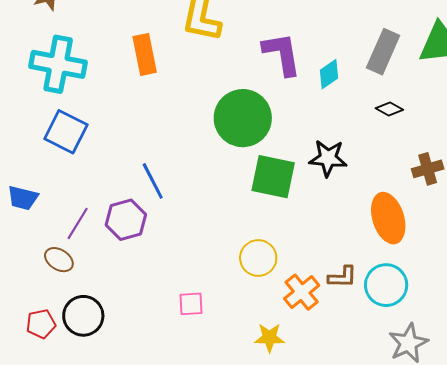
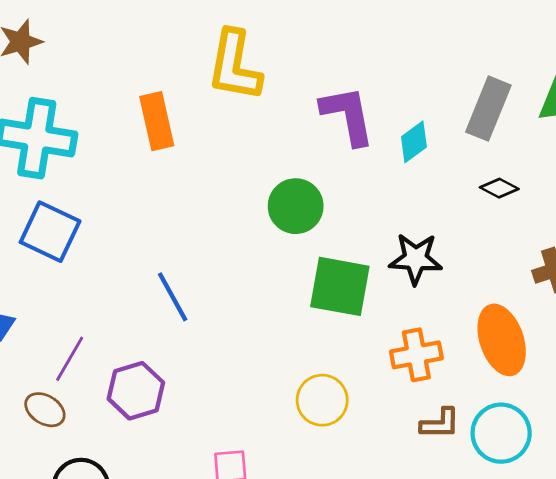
green circle: (243, 118) -> (296, 206), size x0.7
purple hexagon: (126, 220) -> (136, 391), moved
orange cross: (302, 292) -> (416, 355), moved, turned 30

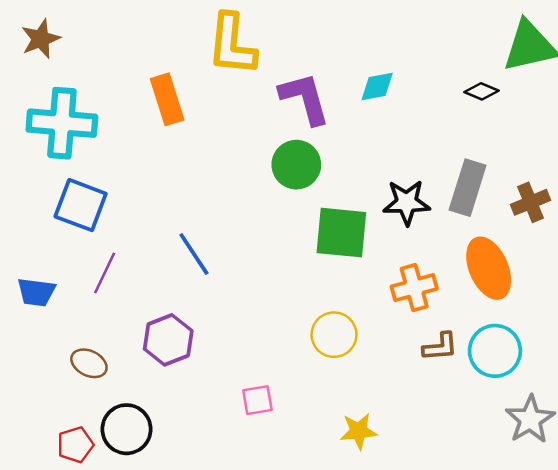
gray rectangle: (488, 109) -> (468, 188), moved
purple L-shape: (348, 115) -> (305, 98), moved
cyan diamond: (414, 142) -> (377, 87), moved, turned 30
black diamond: (499, 188) -> (482, 91), moved
purple line: (70, 359) -> (105, 273), moved

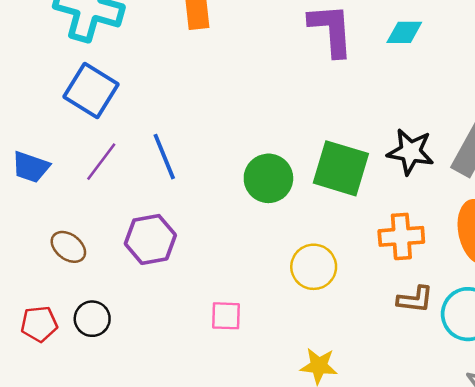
green circle: (296, 165) -> (268, 178), moved
blue line: (194, 254) -> (164, 157), moved
black circle: (127, 429) -> (92, 319), size x0.7

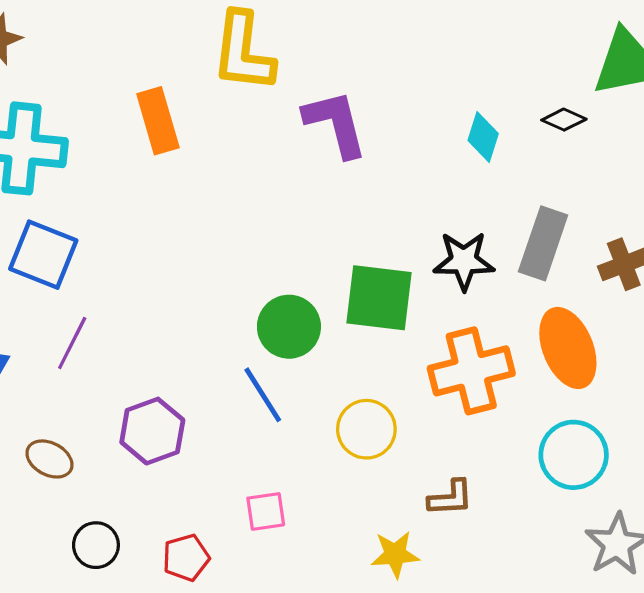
cyan diamond: (404, 32) -> (483, 137), moved, turned -63
blue line: (164, 157) -> (263, 395), moved
orange cross: (401, 236) -> (471, 371), size x1.4
brown L-shape: (415, 299) -> (451, 498), moved
red pentagon: (39, 324) -> (186, 558), moved

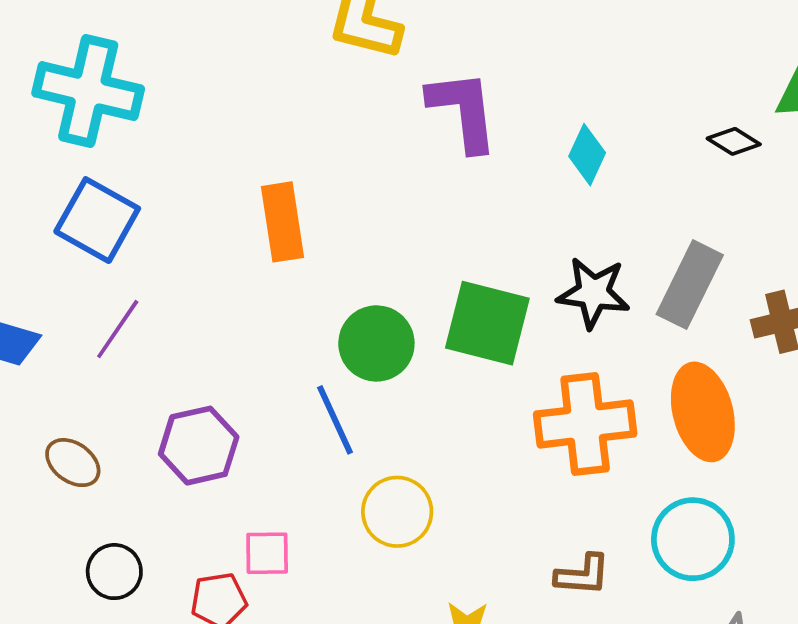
orange rectangle: (158, 121) -> (283, 222), moved
cyan diamond: (483, 137) -> (587, 155), moved
yellow circle: (366, 429) -> (397, 512), moved
brown L-shape: (451, 498) -> (583, 575), moved
pink square: (266, 511) -> (267, 553), moved

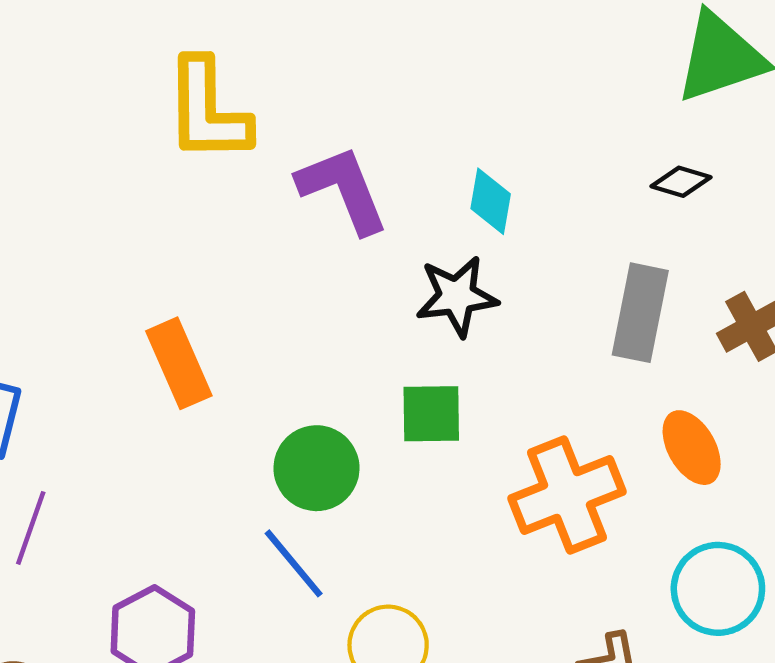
black diamond: (734, 141) -> (681, 182), moved
black star: (593, 293) -> (457, 296), moved
green square: (487, 323) -> (431, 414), size x0.7
orange ellipse: (703, 412) -> (692, 448), size x0.7

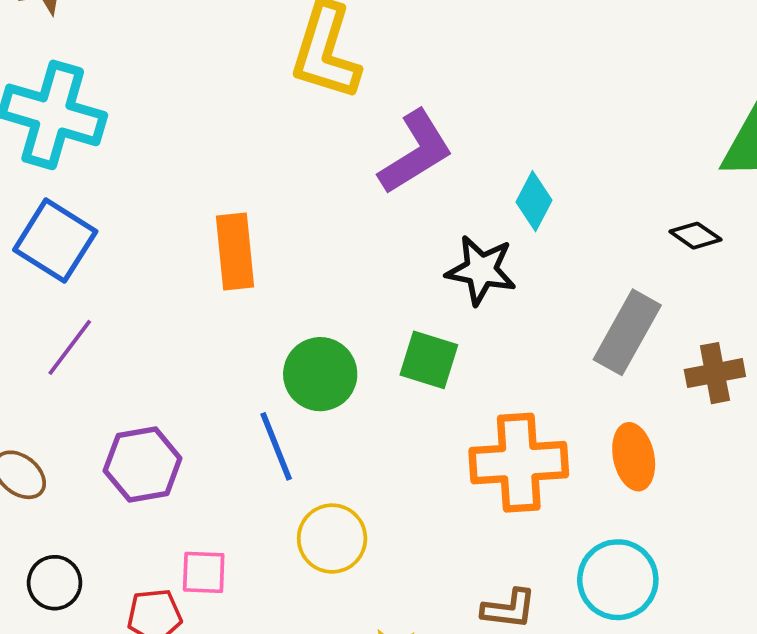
purple L-shape: (343, 189) -> (416, 152), turned 62

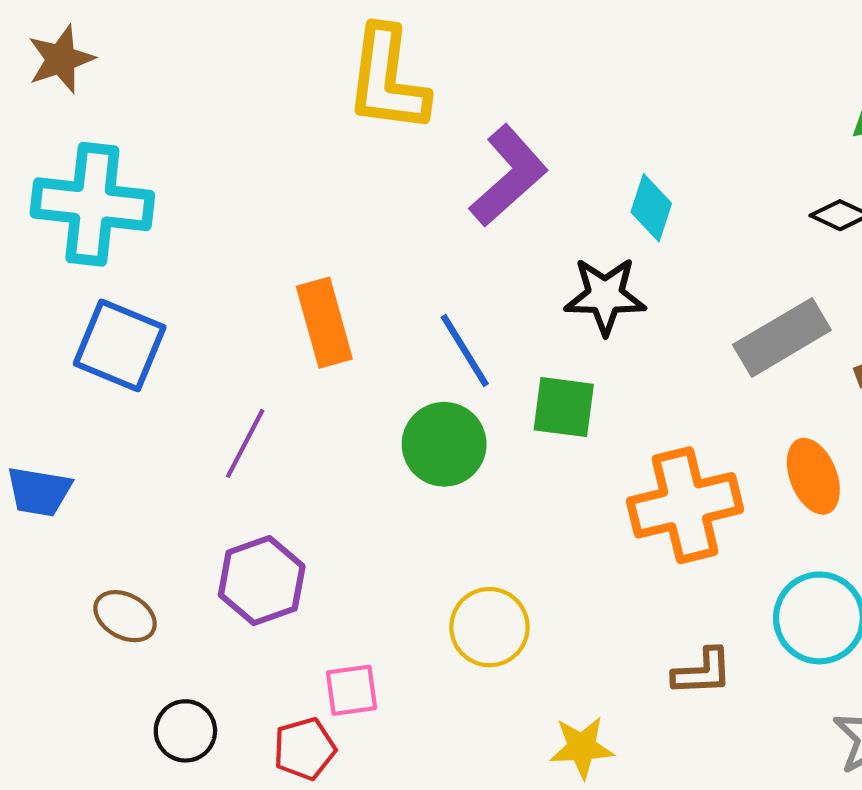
gray rectangle: (627, 332) -> (782, 337), turned 40
purple line: (70, 347) -> (245, 443), moved
blue line: (276, 446) -> (465, 351), moved

